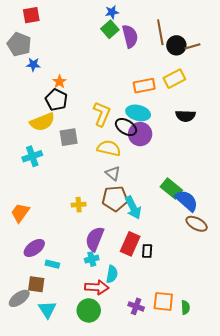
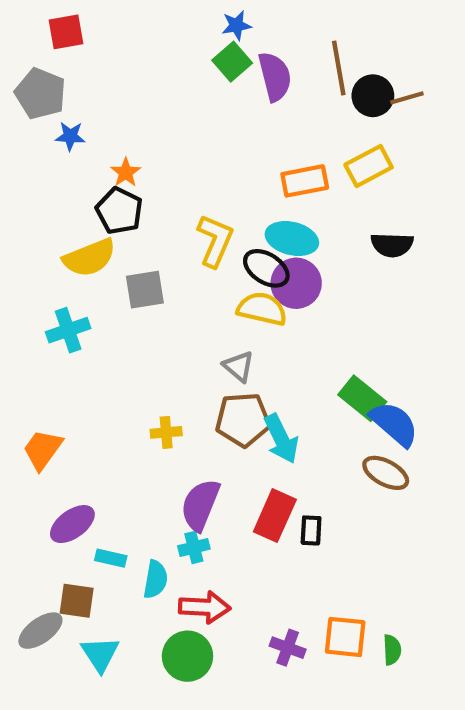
yellow semicircle: (109, 148) -> (262, 309), moved
brown ellipse: (197, 224) -> (386, 473), moved
cyan semicircle: (112, 274) -> (156, 579), moved

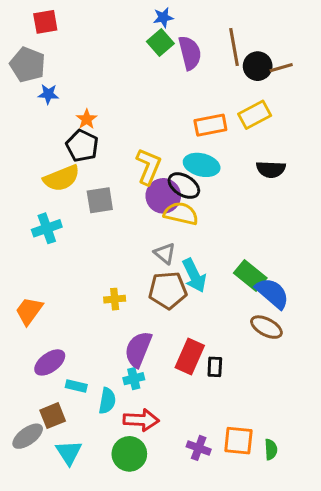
purple circle: (296, 283) -> (163, 196), moved
cyan arrow: (281, 439) -> (194, 275), moved
brown square: (77, 601) -> (53, 416), turned -30

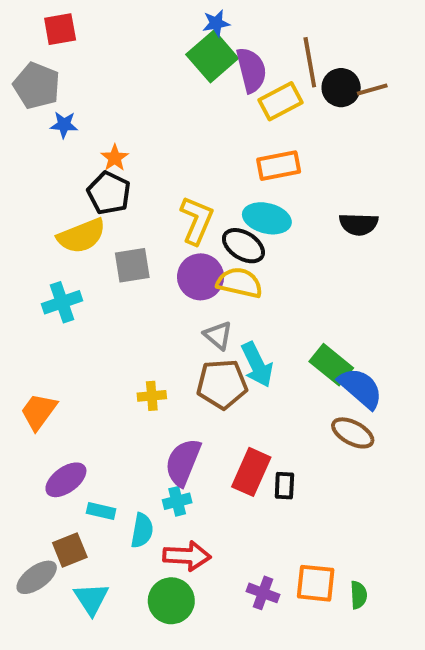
green square: (160, 43) -> (212, 56), size x1.4
yellow rectangle: (255, 115) -> (281, 101), moved
purple circle: (163, 196) -> (201, 277), moved

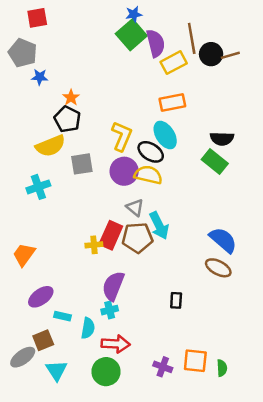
cyan ellipse: (267, 218) -> (165, 135), turned 44
green rectangle: (331, 365) -> (215, 162), moved
red rectangle: (251, 472) -> (111, 235), moved

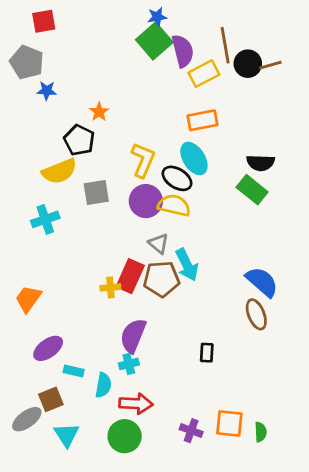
orange star: (71, 98) -> (99, 112), moved
brown ellipse: (218, 268) -> (256, 314), turned 40

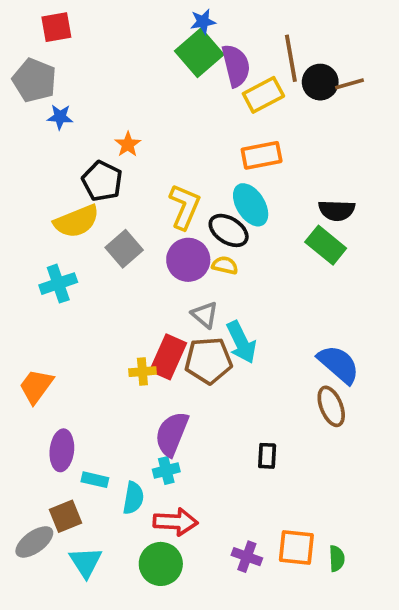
gray square: (96, 193) -> (124, 249), turned -32
yellow semicircle: (174, 205) -> (225, 265), size x0.6
purple ellipse: (48, 348) -> (62, 450), turned -48

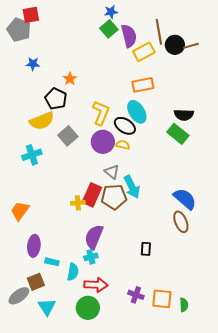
green square: (199, 53) -> (109, 29), size x0.7
gray pentagon: (34, 80) -> (19, 30), moved
purple cross: (247, 557) -> (136, 295), moved

